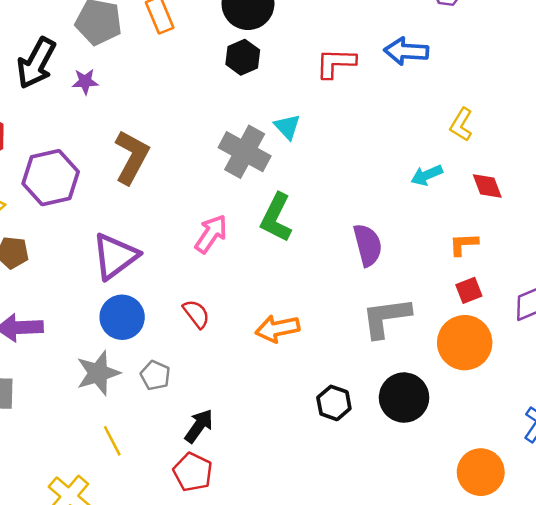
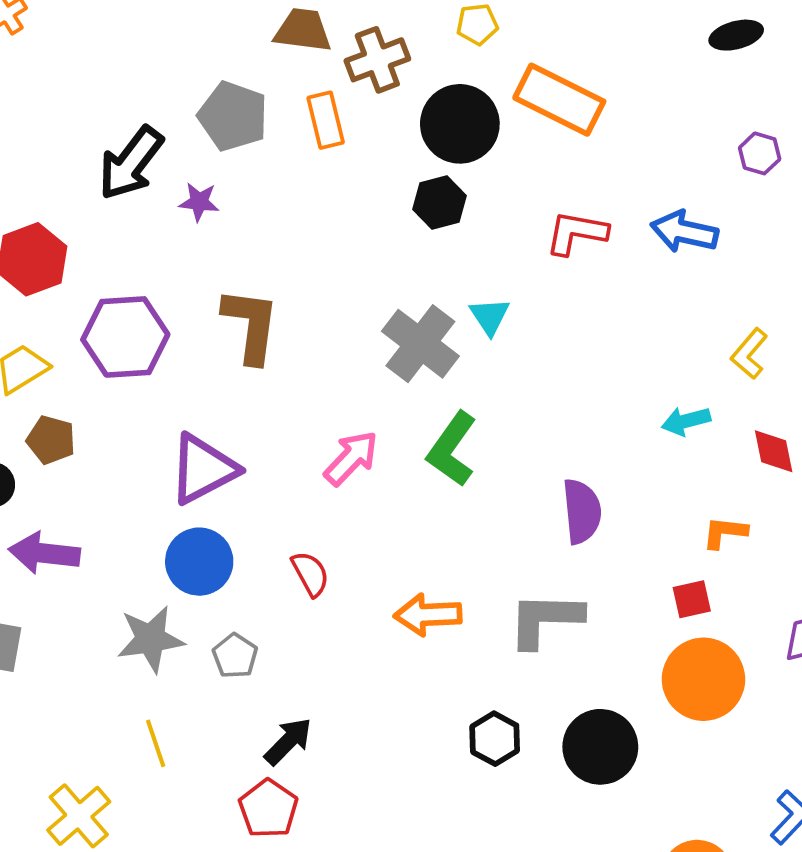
brown L-shape: (132, 157) -> (251, 325), turned -30
red square: (469, 290) -> (692, 599), moved
gray L-shape: (386, 317) -> (545, 620), moved

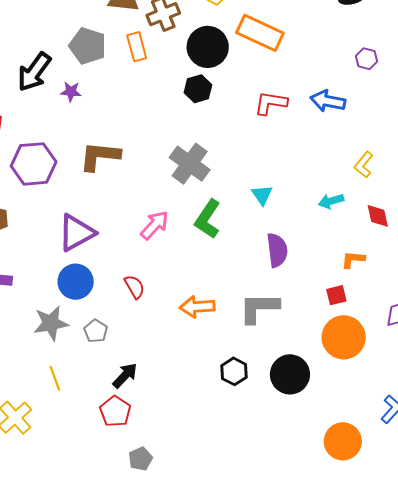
cyan triangle: (490, 316) -> (262, 195), moved
brown L-shape: (251, 325) -> (100, 156), turned -90

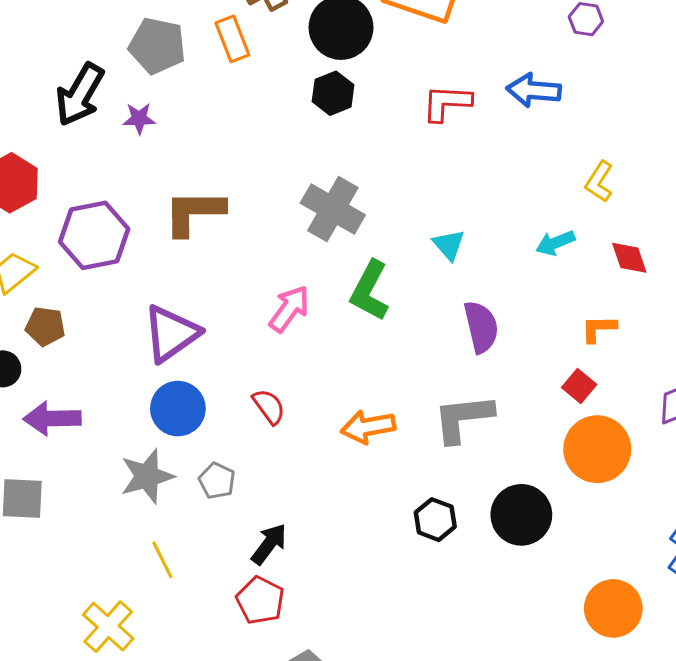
red square: (336, 295) -> (579, 386), turned -30

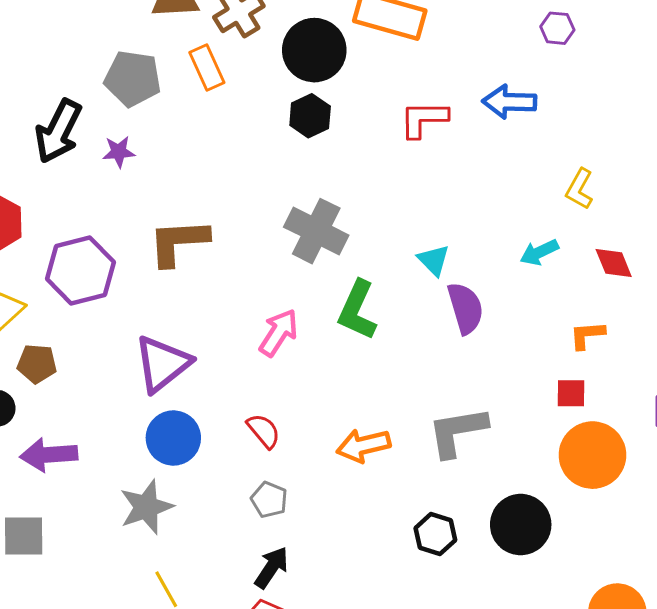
purple semicircle: (481, 327) -> (465, 308), moved
red square: (579, 386) -> (571, 393), turned -36
gray pentagon: (217, 481) -> (269, 500), moved

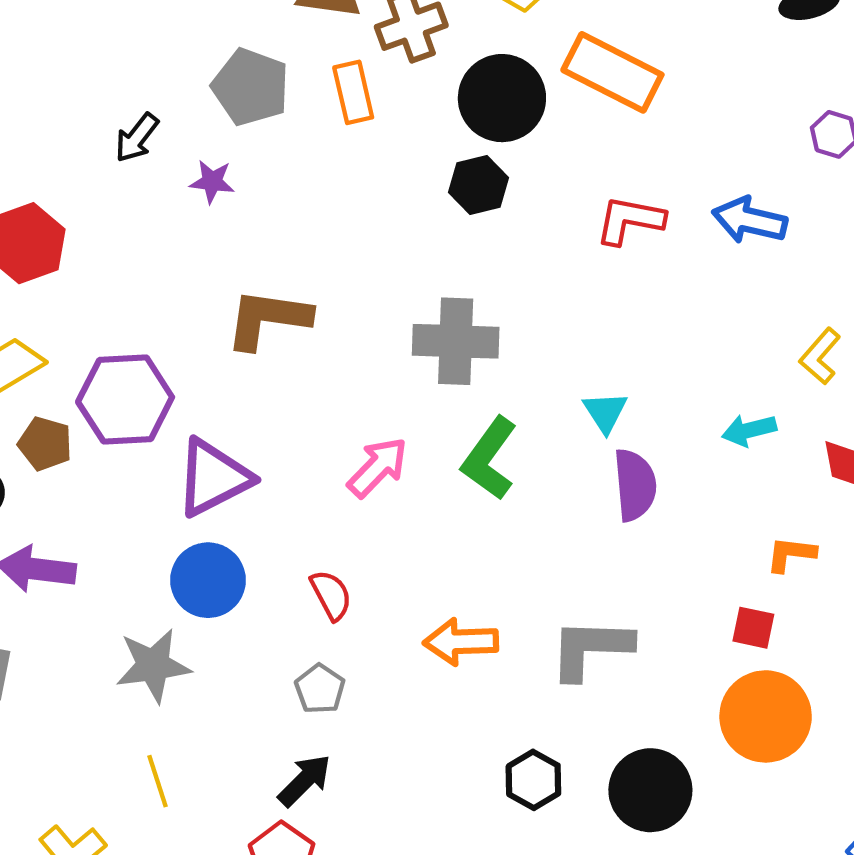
black arrow: (58, 131) -> (137, 138), size x0.6
gray cross: (316, 231) -> (456, 341), turned -36
purple hexagon: (80, 270) -> (125, 400), moved

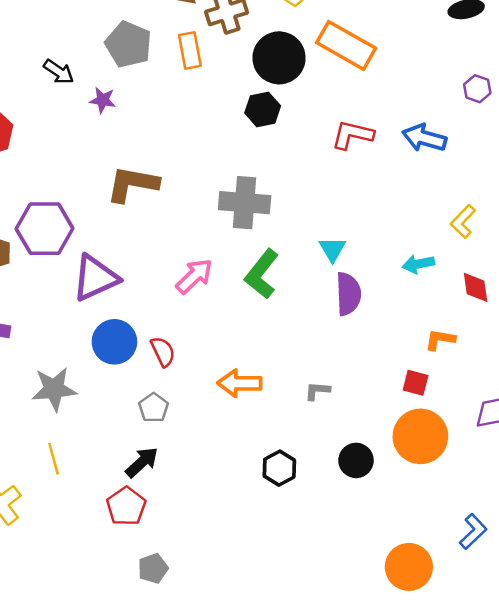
black arrow: (137, 138) -> (59, 72), turned -96
blue circle: (208, 580) -> (114, 342), moved
gray L-shape: (591, 649) -> (317, 391), size x0.5
black circle: (650, 790) -> (356, 460), moved, size x0.7

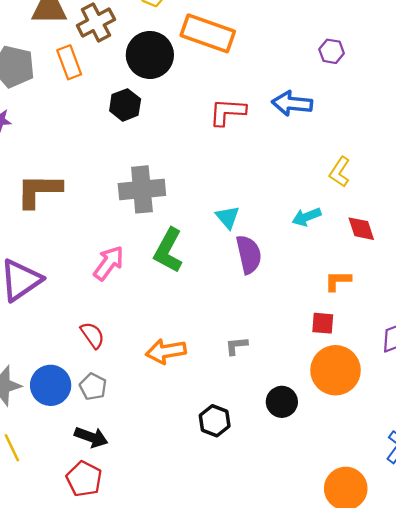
black hexagon: (263, 109) -> (125, 105), moved
blue circle: (114, 342) -> (51, 385), moved
black arrow: (142, 462) -> (91, 437), turned 72

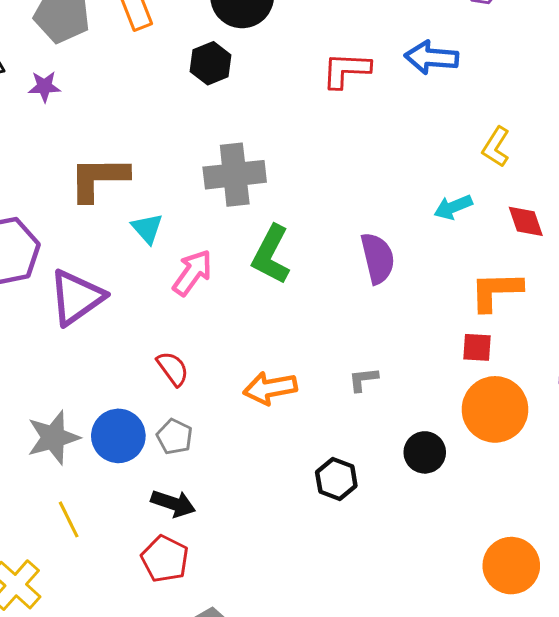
cyan triangle: (228, 217) -> (147, 228), moved
orange L-shape: (338, 281) -> (496, 291), size x1.5

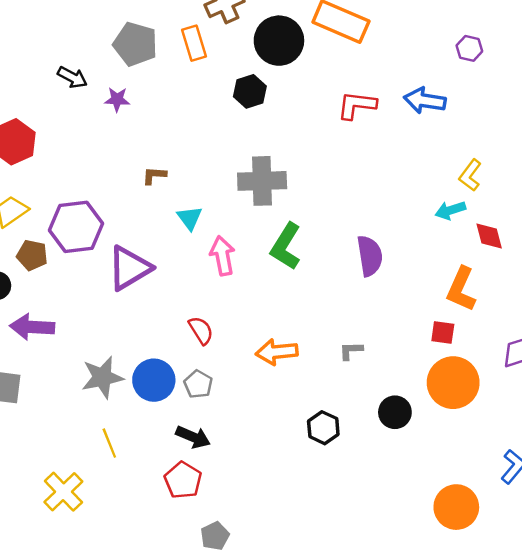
brown L-shape: (99, 178) -> (154, 175), size x0.5
cyan arrow: (453, 207) -> (450, 210), moved
pink arrow: (192, 273) -> (223, 256), turned -51
orange L-shape: (496, 291) -> (461, 289), turned -69

